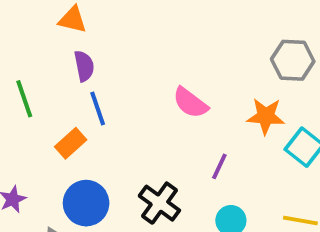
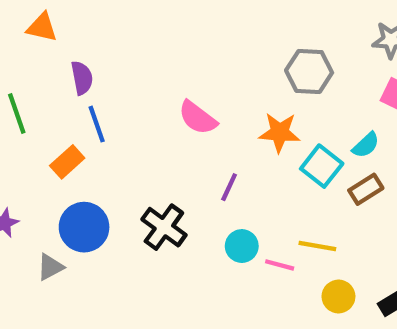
orange triangle: (73, 20) -> (42, 27), moved

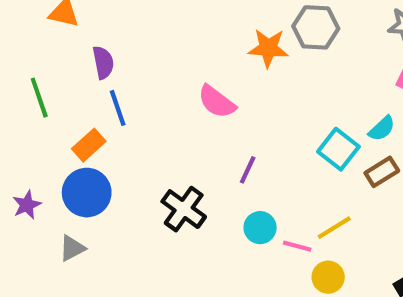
gray hexagon: (309, 71) -> (316, 27), moved
orange star: (280, 132) -> (268, 48), moved
blue circle: (84, 227) -> (87, 193), moved
yellow line: (317, 246) -> (334, 228), turned -42
yellow circle: (338, 296) -> (328, 277), moved

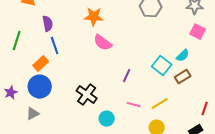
orange star: (268, 48) -> (94, 17), moved
green line: (39, 98) -> (17, 41), turned 36
purple line: (248, 170) -> (127, 76), moved
cyan circle: (260, 228) -> (107, 119), moved
pink line: (297, 246) -> (134, 105), moved

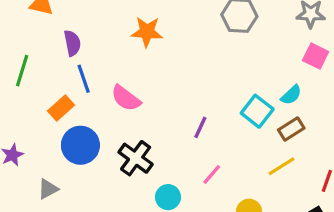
pink semicircle: (103, 43) -> (126, 98), moved
blue circle: (40, 87) -> (80, 145), moved
yellow line: (160, 104) -> (281, 166), moved
pink line: (134, 105) -> (212, 174), turned -64

